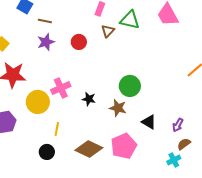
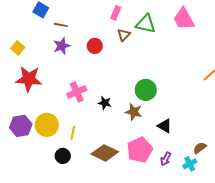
yellow circle: (38, 102) -> (47, 125), moved
purple arrow: (178, 125) -> (166, 159), moved

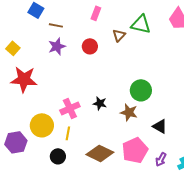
pink rectangle: (116, 13) -> (96, 13), moved
pink cross: (77, 92) -> (70, 108), moved
purple hexagon: (21, 126) -> (16, 142), moved

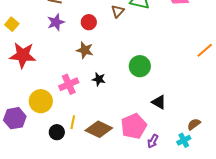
brown star: (129, 112) -> (85, 50), moved
yellow line: (68, 133) -> (73, 122), moved
purple arrow: (161, 159) -> (153, 141), moved

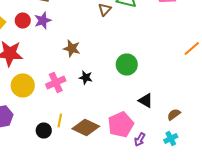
red circle: (89, 22) -> (23, 20), moved
yellow circle: (41, 101) -> (23, 86), moved
brown semicircle: (194, 124) -> (174, 114), moved

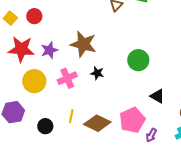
purple star: (43, 20) -> (49, 50), moved
brown star: (72, 48) -> (83, 44), size x1.5
black circle: (44, 130) -> (45, 126), moved

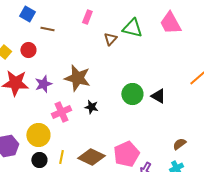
yellow circle: (34, 81) -> (38, 135), moved
black triangle: (157, 96) -> (158, 96), moved
yellow line: (71, 116) -> (61, 157), moved

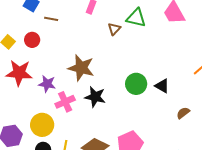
purple star: (43, 84) -> (47, 84), moved, turned 30
black star: (91, 107) -> (95, 97), size x1.5
brown semicircle: (179, 144) -> (183, 113), moved

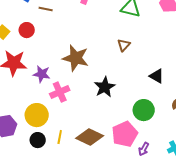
brown triangle: (114, 29) -> (124, 45), moved
green circle: (136, 84) -> (144, 110), moved
black star: (95, 97) -> (105, 87), moved, turned 30

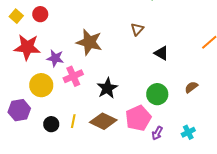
black triangle: (157, 76) -> (161, 53), moved
black star: (105, 87) -> (107, 88), moved
yellow circle: (37, 115) -> (41, 85), moved

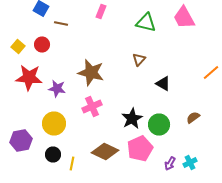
pink cross: (73, 76) -> (92, 106), moved
yellow circle: (41, 85) -> (54, 124), moved
black star: (107, 88) -> (132, 118), moved
yellow line: (73, 121) -> (72, 164), moved
purple arrow: (157, 133) -> (170, 164), moved

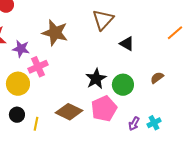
brown triangle: (139, 60) -> (103, 20), size x1.6
pink cross: (92, 106) -> (38, 67), moved

